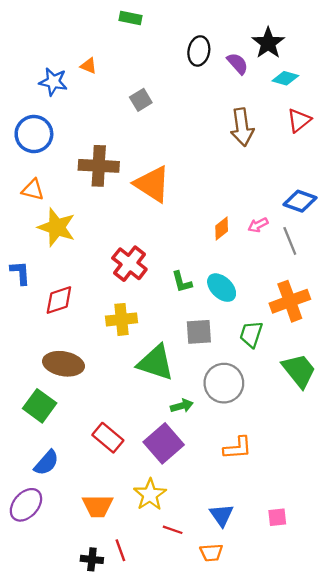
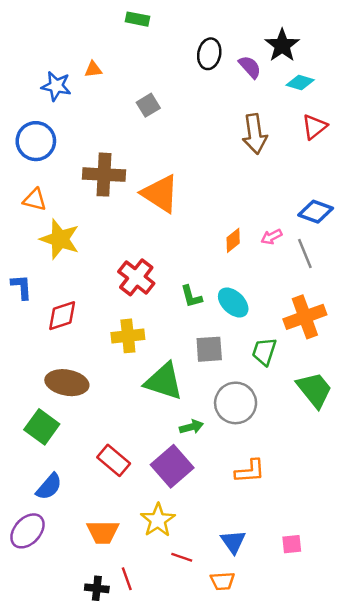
orange triangle: (89, 66) -> (93, 69), turned -30

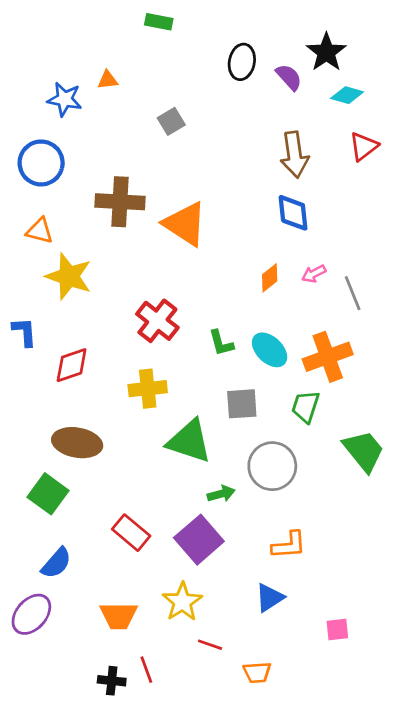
blue diamond: (316, 212) -> (293, 213), moved, turned 64
orange cross: (305, 317) -> (328, 357), moved
blue triangle: (233, 542) -> (270, 598), moved, turned 32

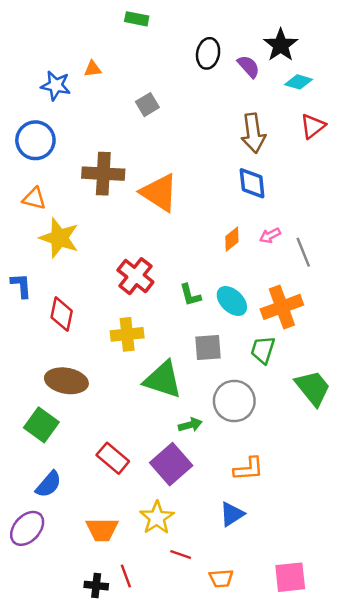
red diamond: (72, 365) -> (62, 314), turned -60
pink square: (337, 629) -> (290, 577), moved, size x1.6

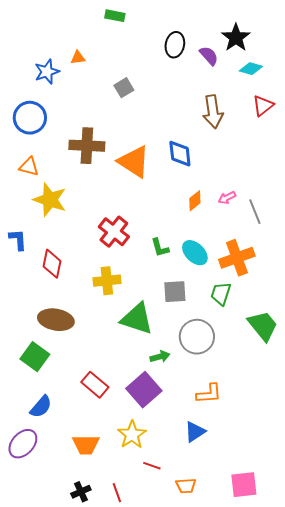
blue star: (56, 86) -> (47, 72), turned -30
blue diamond: (252, 183) -> (180, 154), moved
red line: (126, 576) -> (117, 493), moved
black cross: (96, 586) -> (81, 492), turned -30

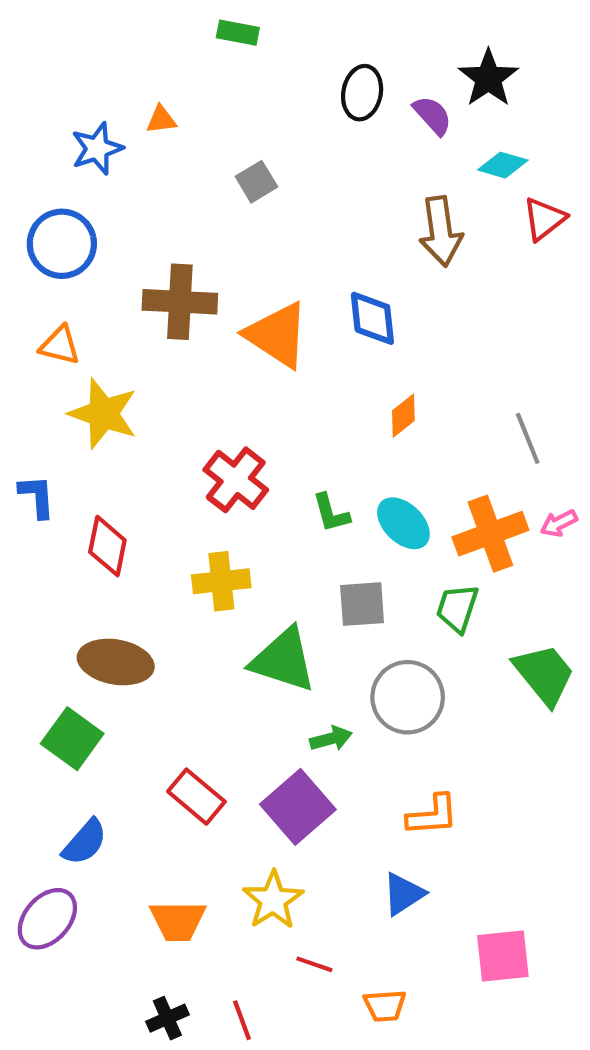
cyan diamond: (251, 69) -> (503, 165), moved
pink arrow: (227, 198) -> (559, 523), moved
pink square: (244, 485) -> (503, 956), moved

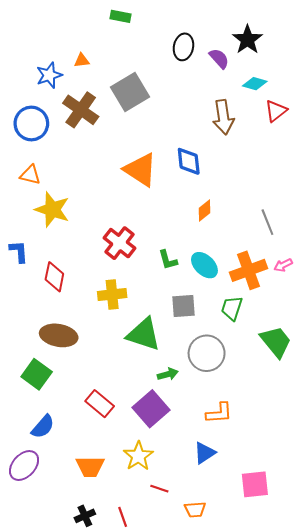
gray square: (256, 182) -> (130, 92), size x1.8
brown cross: (180, 302) -> (81, 110), moved, turned 32

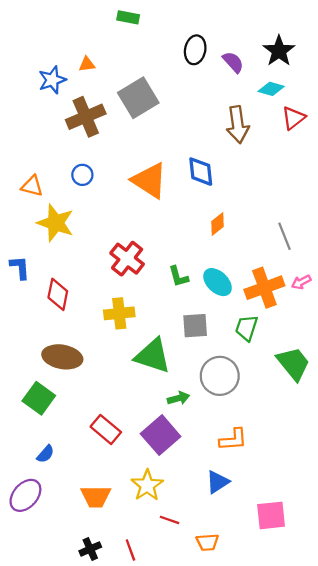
black star: (247, 40) -> (279, 51), moved
brown cross: (81, 110) -> (86, 117), turned 32
blue circle: (31, 124) -> (82, 175), moved, size x0.6
blue semicircle: (43, 427) -> (46, 454), size x0.7

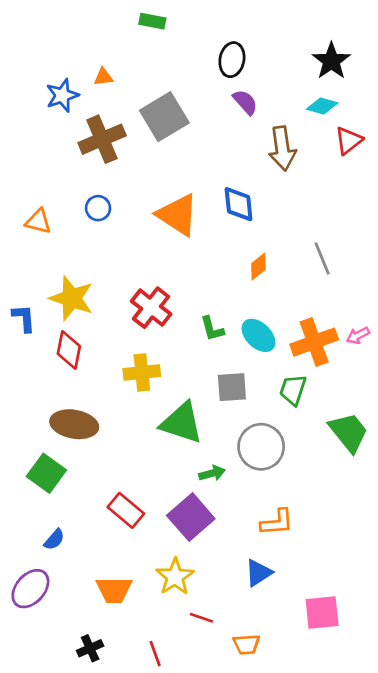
purple semicircle: (233, 62) -> (245, 102), moved
yellow star: (56, 223) -> (72, 298), moved
gray line: (285, 236) -> (322, 259), moved
black cross: (90, 549) -> (90, 648), moved

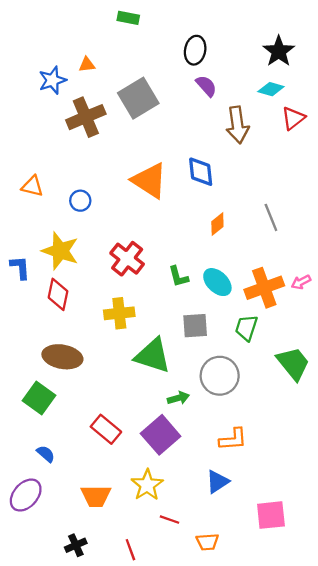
blue circle: (98, 208) -> (80, 201), moved
blue semicircle: (54, 540) -> (46, 454), turned -90

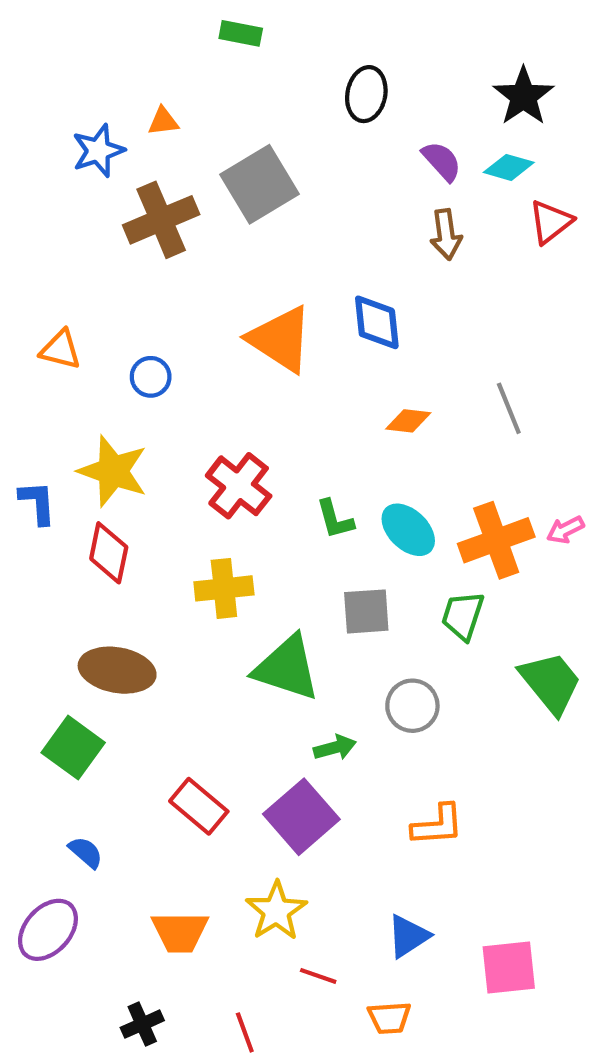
purple semicircle: (206, 86) -> (442, 161), moved
brown arrow: (237, 125) -> (446, 234), size x0.7
orange diamond: (217, 224) -> (408, 421), turned 45
gray circle: (220, 376) -> (412, 706), size x0.7
blue triangle: (217, 482) -> (408, 936), moved

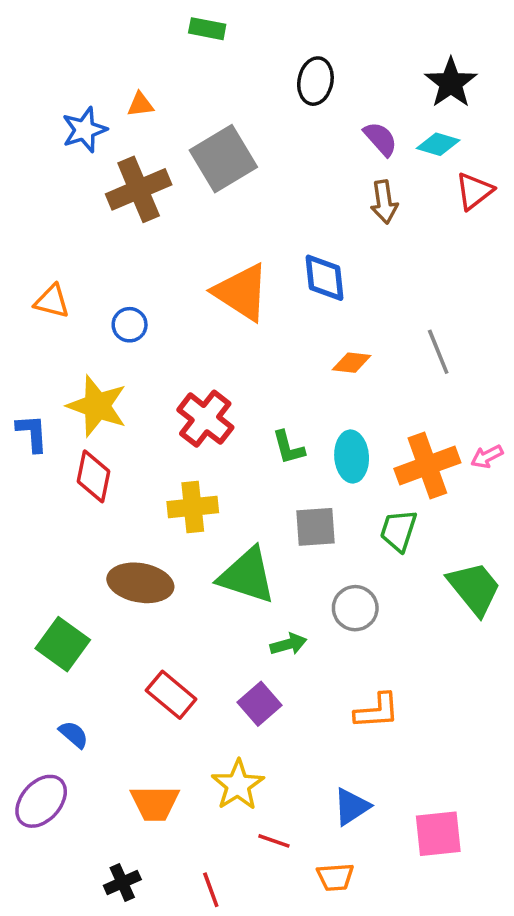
cyan ellipse: (408, 530) -> (352, 457), turned 42
brown ellipse: (117, 670) -> (140, 583), moved
purple square: (301, 817) -> (260, 704), size x0.7

